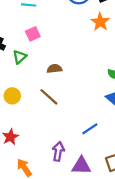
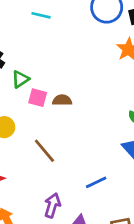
pink square: (33, 34) -> (38, 98), moved, turned 32
brown line: (49, 97) -> (44, 151), moved

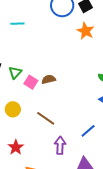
pink square: (38, 98) -> (31, 82), turned 32
purple arrow: (52, 205) -> (60, 145), moved

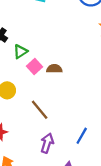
blue line: (88, 131) -> (82, 136), turned -35

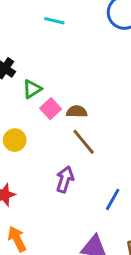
brown line: (40, 110) -> (84, 142), moved
purple arrow: (47, 143) -> (65, 179), moved

